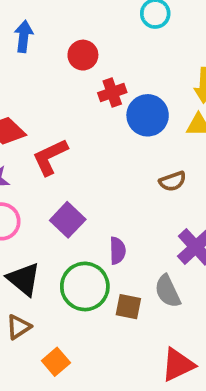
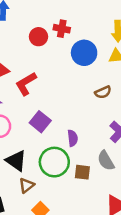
red circle: (83, 55) -> (39, 37), moved
red cross: (112, 93) -> (62, 29), moved, turned 35
brown triangle: (18, 327) -> (27, 185), moved

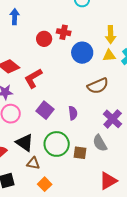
brown semicircle: (103, 92) -> (98, 86), size x1.5
purple semicircle: (73, 138) -> (73, 113), moved
brown triangle: (27, 185) -> (33, 163), turned 48

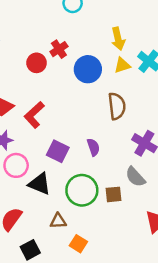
red cross: (64, 32) -> (59, 49), turned -32
brown semicircle: (98, 86) -> (117, 106), turned -60
black triangle: (25, 143) -> (40, 184), moved

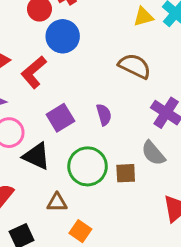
blue circle: (88, 69) -> (63, 36), moved
brown semicircle: (117, 106) -> (135, 66), turned -60
purple square: (58, 151) -> (60, 118), turned 30

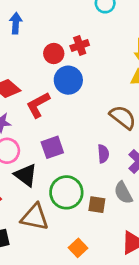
purple semicircle: (104, 115) -> (103, 154), moved
brown triangle: (57, 202) -> (35, 217), size x1.6
orange square: (80, 231) -> (78, 248), moved

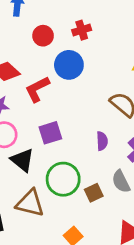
red circle: (54, 53) -> (43, 36), moved
brown square: (97, 205) -> (94, 193), turned -36

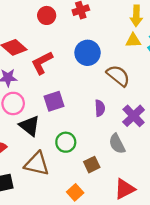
blue circle: (69, 65) -> (88, 53), moved
green circle: (63, 179) -> (66, 142), size x0.7
brown square: (94, 193) -> (92, 165), moved

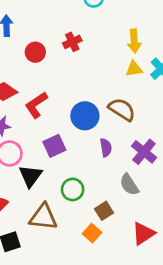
blue circle: (88, 53) -> (85, 116), moved
black triangle: (30, 126) -> (30, 176), turned 35
orange square: (75, 192) -> (92, 233), moved

